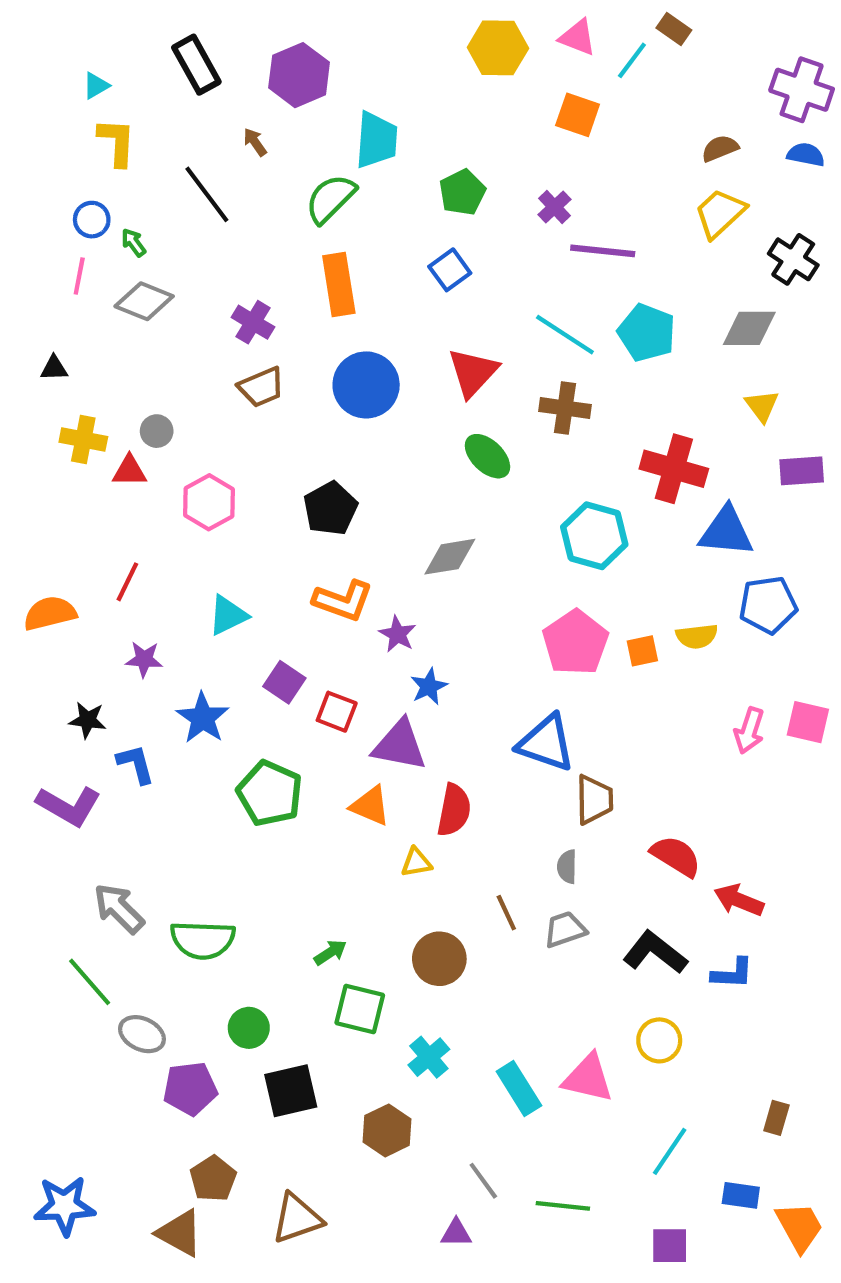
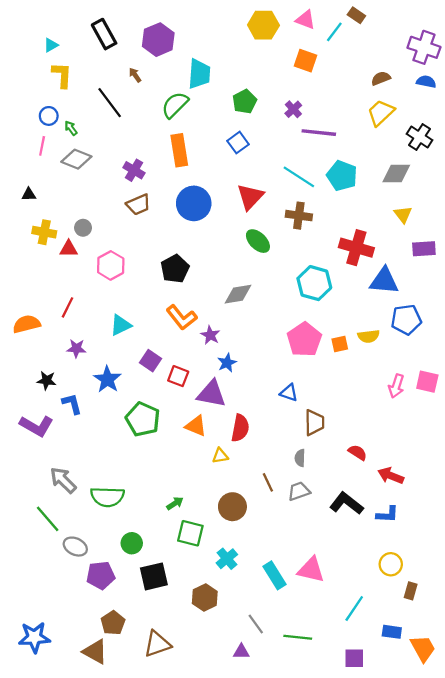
orange L-shape: (343, 601) -> (182, 317), turned 32
blue triangle: (546, 743) -> (289, 393), size x0.6
red semicircle: (676, 856) -> (358, 452), size x0.7
yellow circle: (659, 1040) -> (391, 564), moved

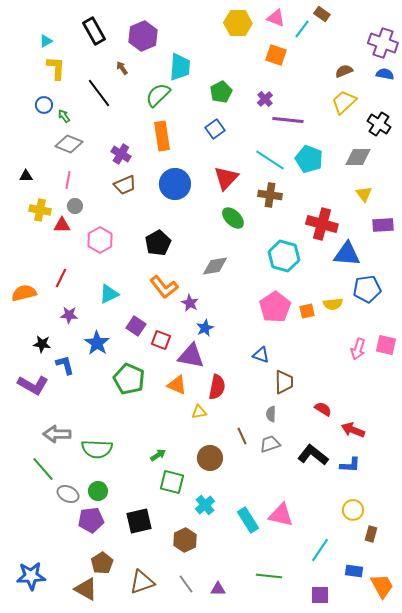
pink line: (42, 146) -> (68, 180), moved
gray arrow: (63, 480) -> (57, 434), turned -44
green circle: (132, 543) -> (98, 491), moved
gray line: (256, 624) -> (186, 584), moved

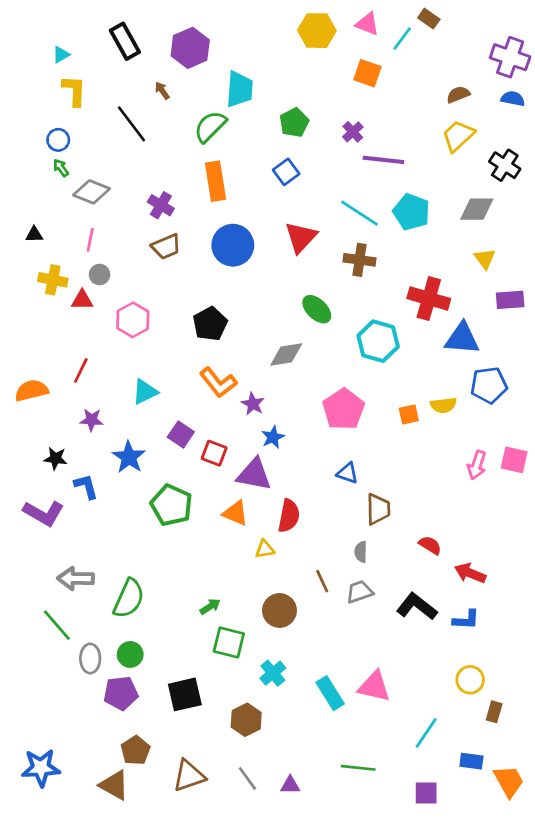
green arrow: (64, 116) -> (61, 168), moved
green ellipse: (233, 218) -> (317, 309), moved
pink pentagon: (275, 307) -> (343, 409), moved
green semicircle: (97, 449) -> (129, 598), turned -68
gray ellipse: (68, 494) -> (90, 658), turned 65

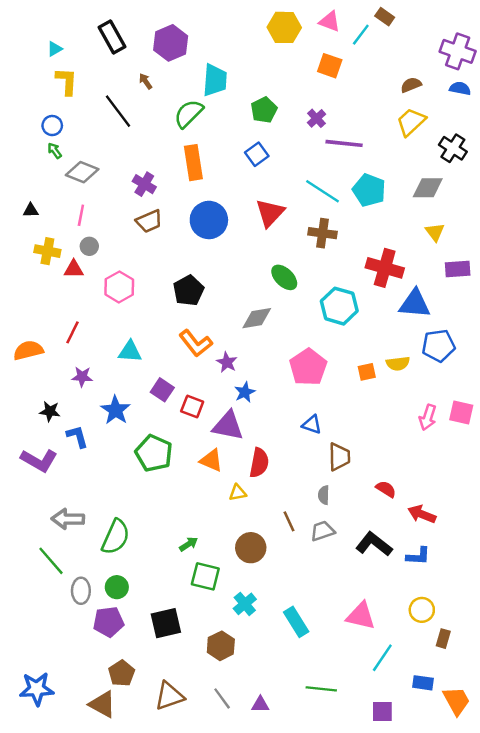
cyan triangle: (145, 392) -> (130, 352), turned 30
pink triangle: (374, 686) -> (361, 616), moved

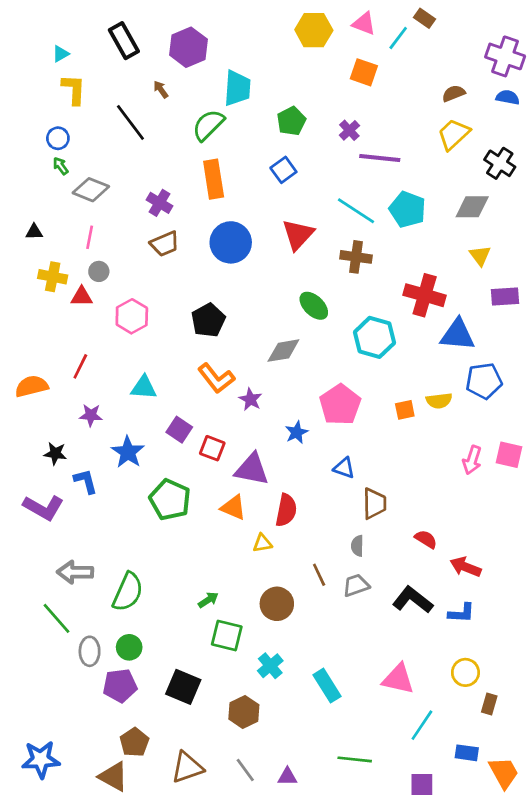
blue star: (245, 392) -> (297, 432), moved
black square: (166, 623) -> (183, 687), turned 36

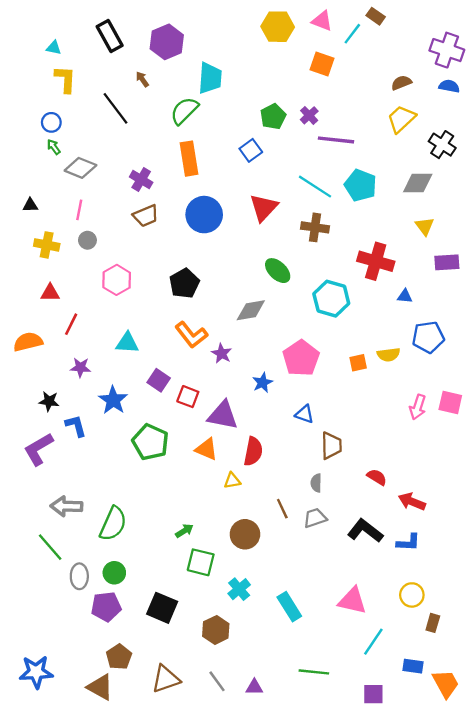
cyan triangle: (61, 54) -> (54, 48), turned 42
green pentagon: (291, 121) -> (273, 117), moved
red triangle: (82, 297) -> (50, 293), moved
blue triangle: (458, 335) -> (405, 296), size x0.5
purple L-shape: (43, 508) -> (38, 449), turned 120

